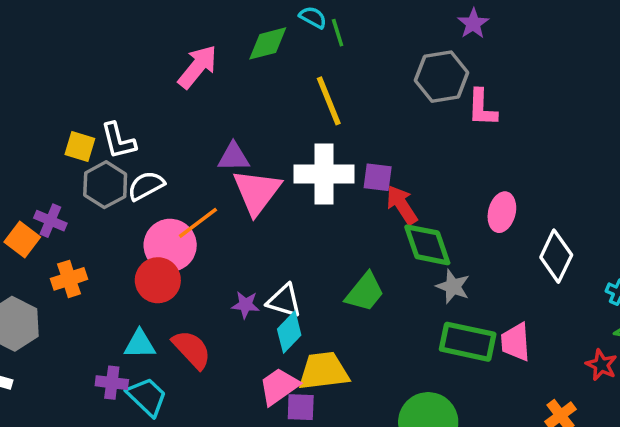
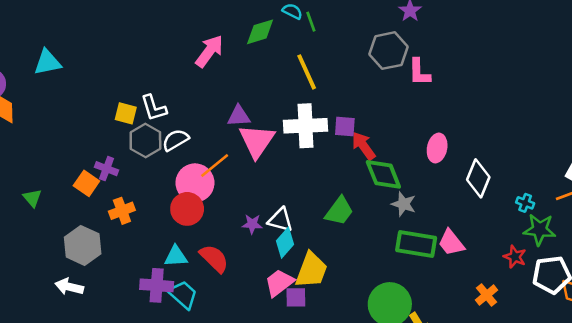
pink trapezoid: (516, 342) -> (451, 243), turned -32
yellow trapezoid: (323, 371) -> (311, 270), turned 120
purple cross: (112, 383) -> (157, 285), size x1.4

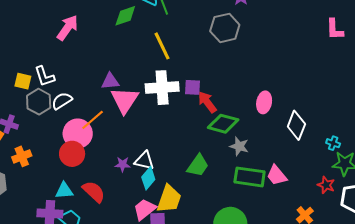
pink arrow: (209, 51) -> (68, 28), moved
pink L-shape: (419, 72) -> (335, 29), moved
green diamond: (383, 174) -> (223, 124), turned -52
green trapezoid: (339, 211) -> (198, 166), moved

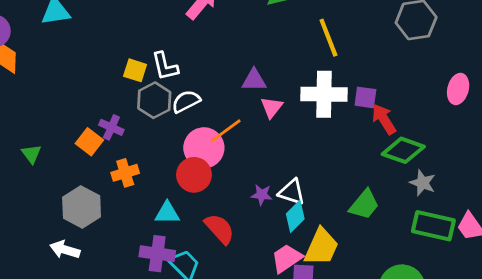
pink triangle: (125, 100) -> (272, 107), size x0.6
pink ellipse: (264, 102) -> (458, 89), moved
cyan triangle: (64, 191) -> (167, 213), moved

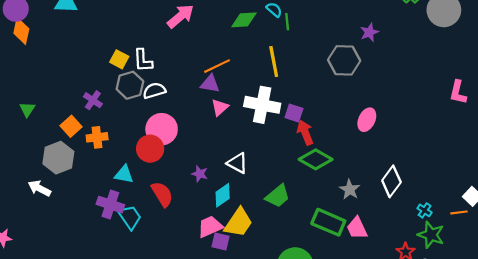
orange line: (226, 131) -> (217, 66), moved
orange square: (89, 142) -> (71, 126), moved
gray star: (423, 183) -> (350, 190), moved
white triangle: (292, 192) -> (237, 163), moved

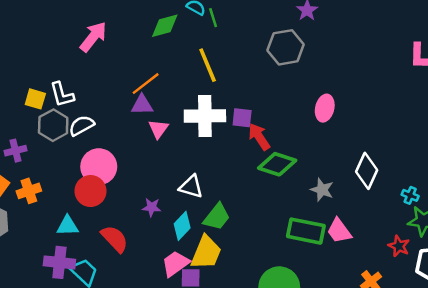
purple cross: (93, 100) -> (15, 151), turned -36
green trapezoid: (278, 196) -> (217, 217), moved

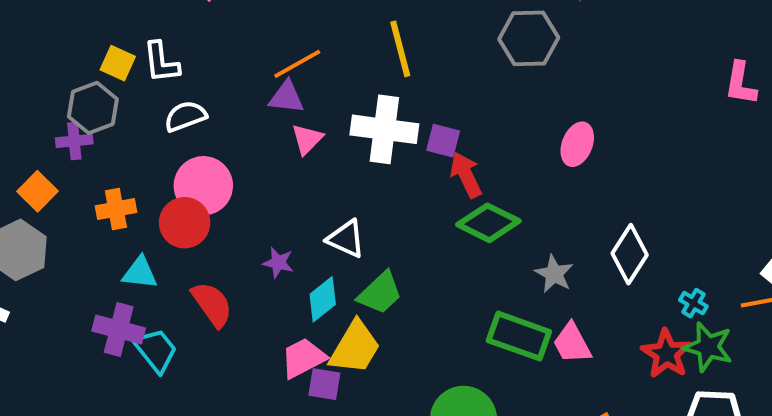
gray hexagon: (53, 125) -> (93, 108), moved
orange cross: (29, 191) -> (116, 209), moved
red star: (399, 246) -> (666, 354), moved, size x1.4

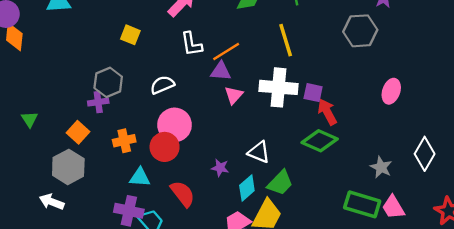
white L-shape: (161, 62) -> (191, 44), moved
yellow square: (118, 63) -> (130, 35), moved
green diamond: (488, 223) -> (320, 141), moved

